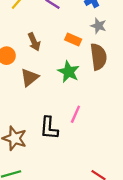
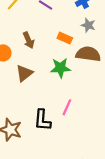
brown semicircle: (98, 57) -> (88, 54), turned -75
green star: (69, 72) -> (61, 68), turned -30

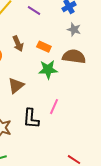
orange rectangle: (65, 38) -> (44, 47), moved
brown triangle: (24, 73) -> (16, 86), moved

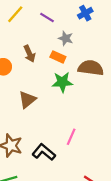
gray star: (74, 30) -> (66, 38), moved
pink line: (54, 107) -> (71, 137), moved
black L-shape: (31, 119) -> (44, 152), moved, turned 125

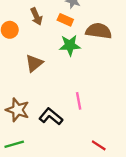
pink line: (71, 137) -> (79, 101), turned -35

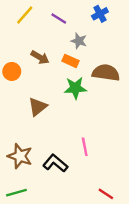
brown arrow: (36, 16) -> (40, 57), turned -36

